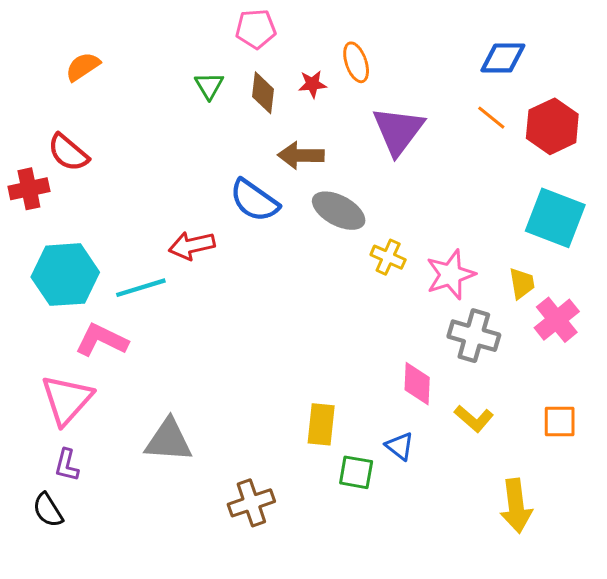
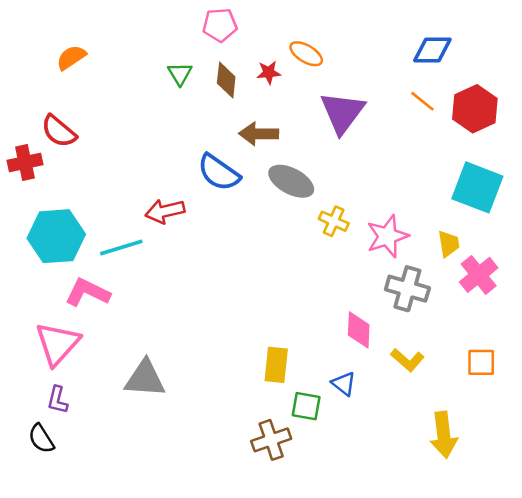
orange ellipse: (356, 62) -> (306, 54), turned -40
brown cross: (251, 503) -> (271, 440), moved

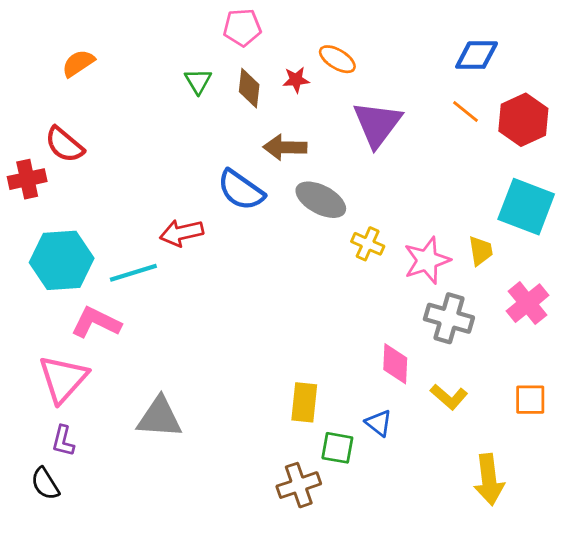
yellow trapezoid: (449, 244) -> (481, 251), moved

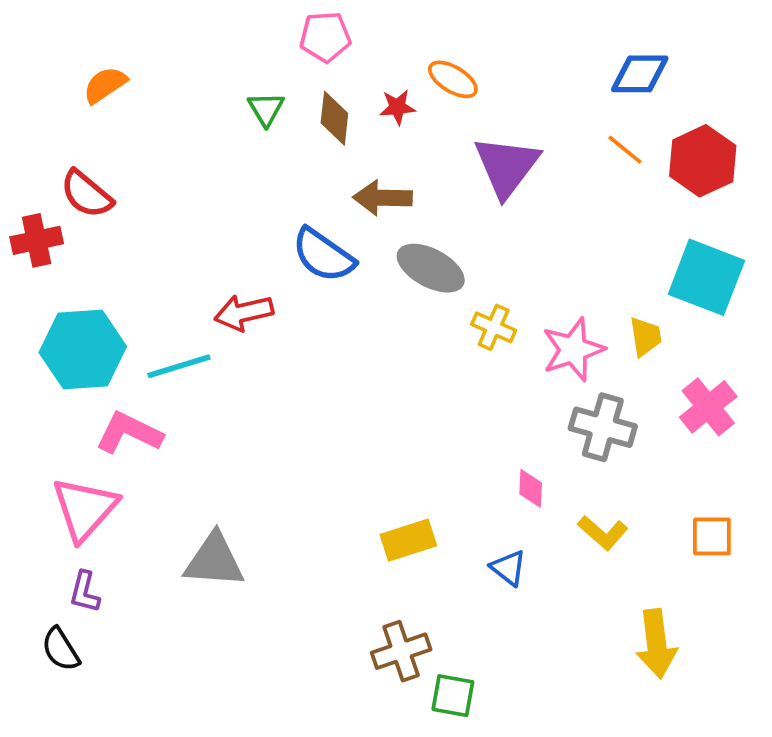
pink diamond: (395, 364) -> (531, 488), size x0.7
yellow rectangle: (304, 402) -> (408, 540), turned 66
green square: (337, 448) -> (453, 696), moved

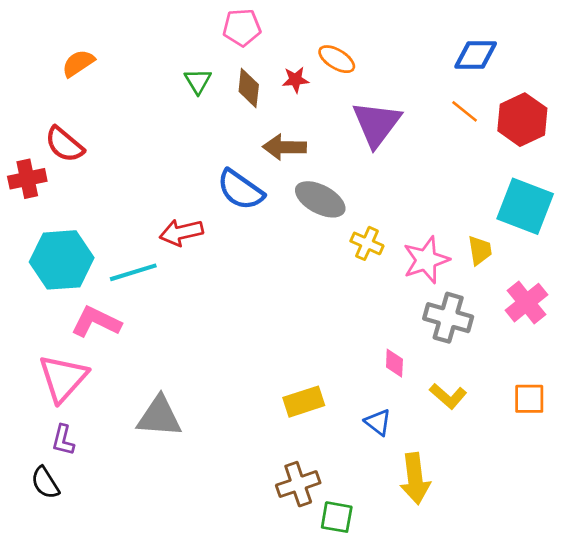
yellow arrow: (656, 644) -> (415, 479), moved

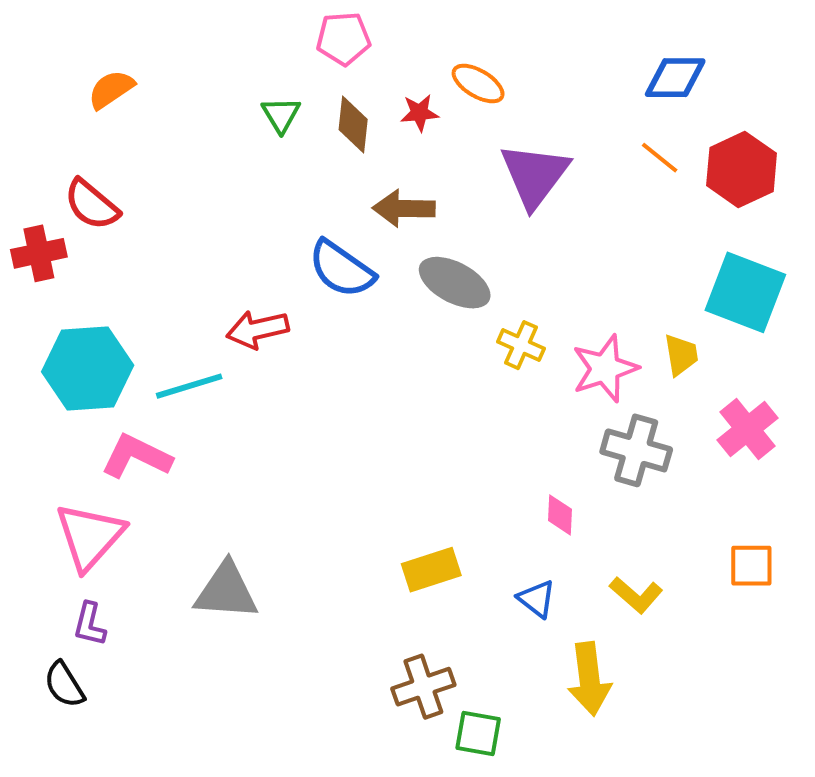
yellow L-shape: (448, 396) -> (636, 595), moved

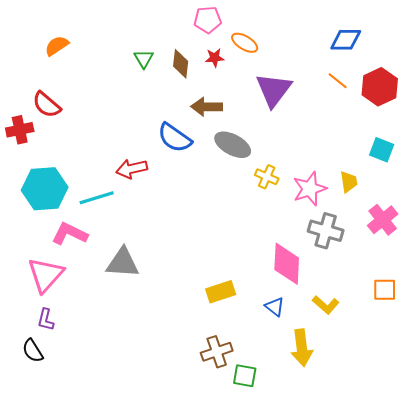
pink pentagon: (343, 39) -> (208, 20), moved
cyan square: (745, 292) -> (382, 150), size x0.6
pink diamond: (560, 515) -> (287, 264), size x2.0
gray triangle: (226, 591) -> (123, 263), moved

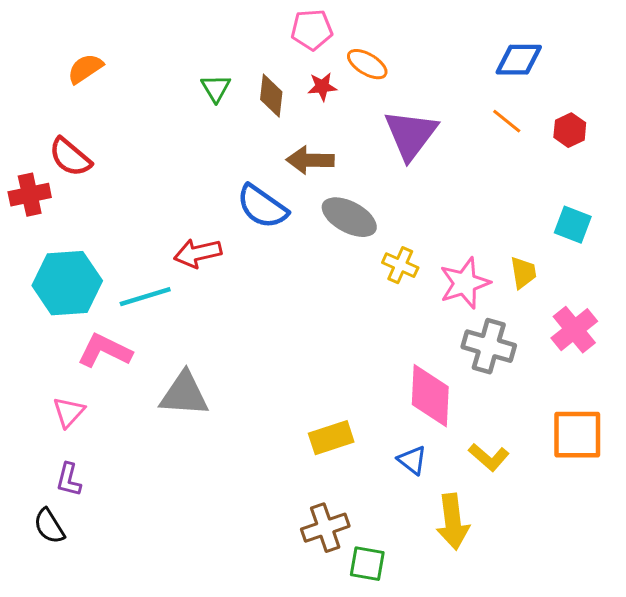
red hexagon: (380, 87) -> (570, 130), size x0.6
pink triangle: (46, 275) -> (69, 412), size x0.6
orange square: (385, 290) -> (577, 435), size x1.5

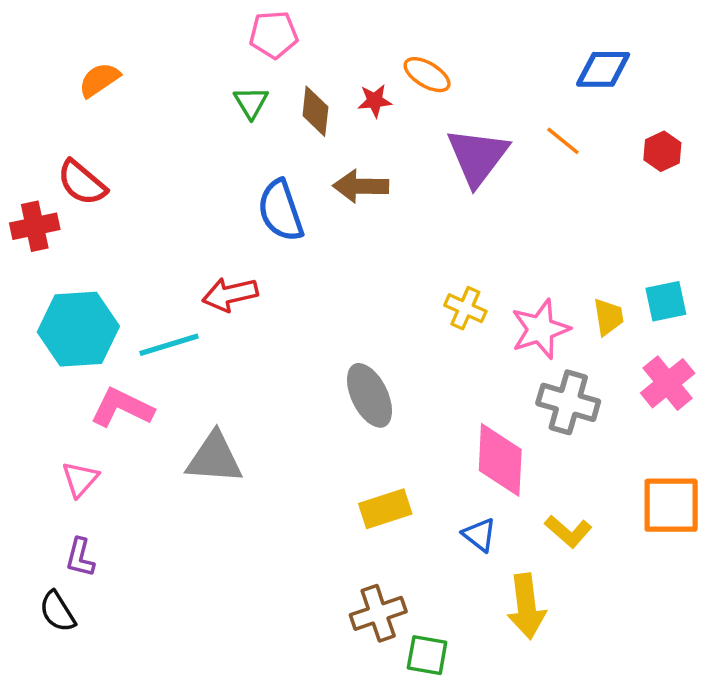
pink pentagon: (312, 30) -> (274, 35), moved
orange line: (507, 121) -> (563, 141), moved
blue semicircle: (262, 207) -> (281, 211), moved, turned 36
gray ellipse: (349, 217) -> (369, 395), moved, turned 36
cyan square: (573, 225) -> (666, 301), moved, turned -33

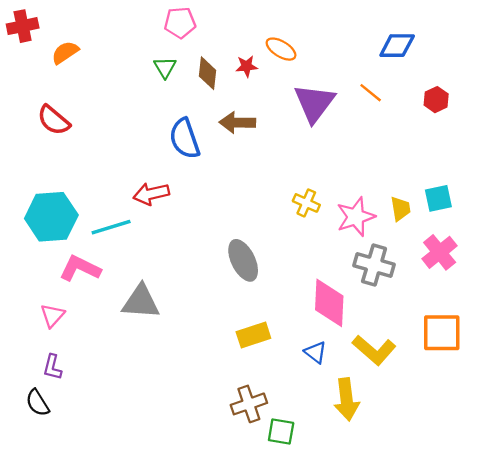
red cross: (35, 226) -> (23, 26), moved
yellow L-shape: (568, 531) -> (374, 350), size x1.4

